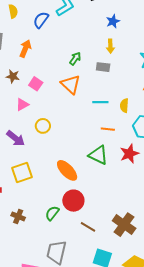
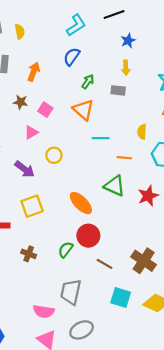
blue semicircle: (41, 20) -> (72, 57), moved
cyan line: (100, 102) -> (101, 138), moved
red star: (129, 154) -> (148, 196), moved

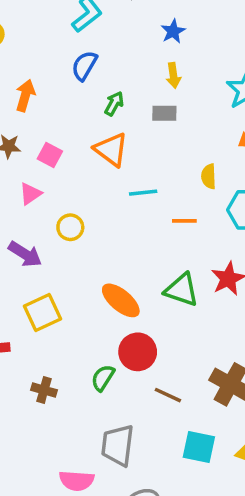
green triangle: (115, 186) -> (182, 290), moved

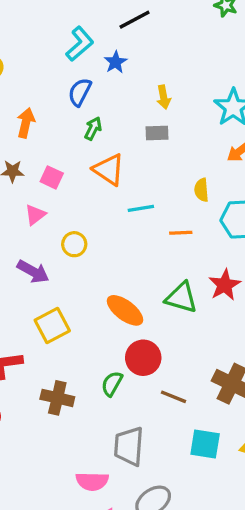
blue star: (173, 31) -> (116, 62), moved
green arrow: (114, 104) -> (93, 128), moved
brown cross: (44, 390) -> (57, 398), size x1.4

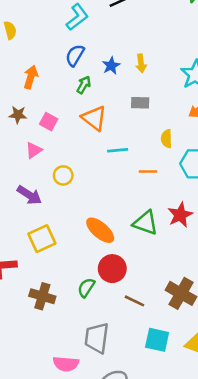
blue star: (116, 62) -> (111, 66), moved
gray rectangle: (157, 133) -> (140, 103), moved

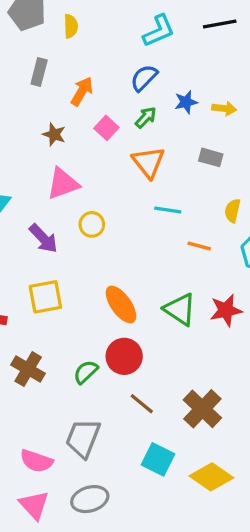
yellow arrow: (141, 63) -> (224, 108), turned -90
pink square: (49, 122) -> (106, 128), moved
pink triangle: (34, 150) -> (63, 184), size x1.5

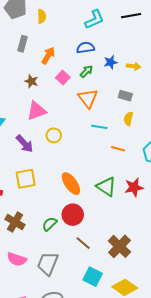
blue semicircle: (144, 78) -> (85, 48), turned 36
yellow semicircle: (232, 211) -> (128, 119), moved
pink semicircle: (36, 461) -> (17, 259), moved

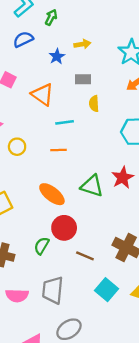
blue star: (111, 62) -> (57, 56), moved
green arrow: (86, 71) -> (51, 17), moved
orange line: (118, 149) -> (58, 150), moved
cyan square: (93, 277) -> (106, 290), turned 30

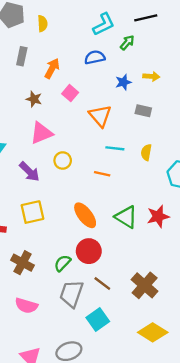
yellow semicircle: (94, 104) -> (146, 152), moved
gray trapezoid: (53, 290) -> (72, 294), moved
cyan square: (106, 290) -> (98, 319), moved

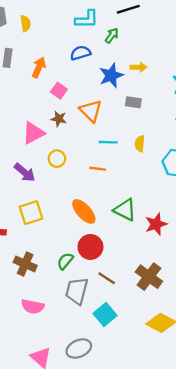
cyan L-shape: (104, 24) -> (87, 19), turned 30
blue star: (123, 82) -> (111, 75), size x1.5
brown star: (34, 99) -> (59, 119), moved
red star: (158, 216) -> (156, 224), moved

